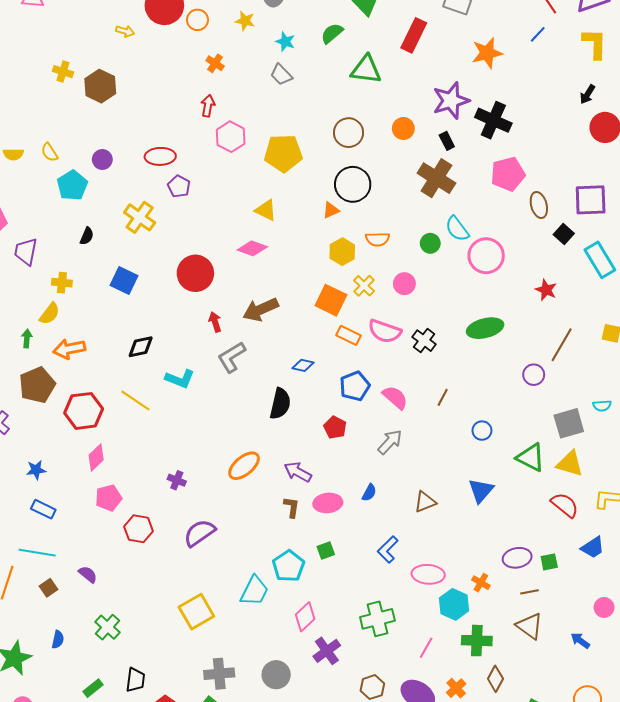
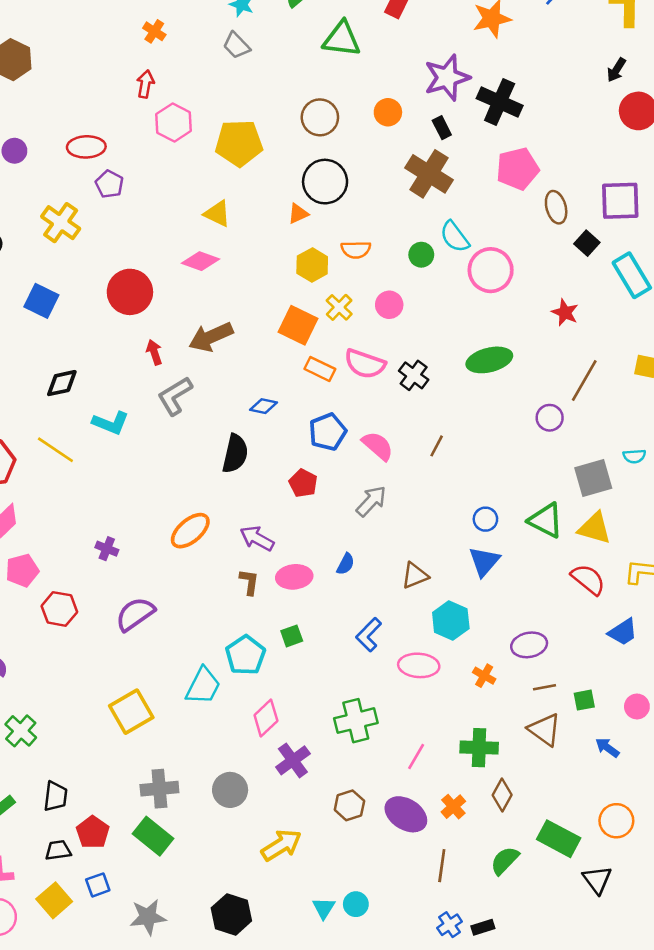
blue circle: (482, 431) -> (485, 519), moved
green square: (549, 562) -> (584, 700), moved
cyan hexagon: (454, 604) -> (451, 620), moved

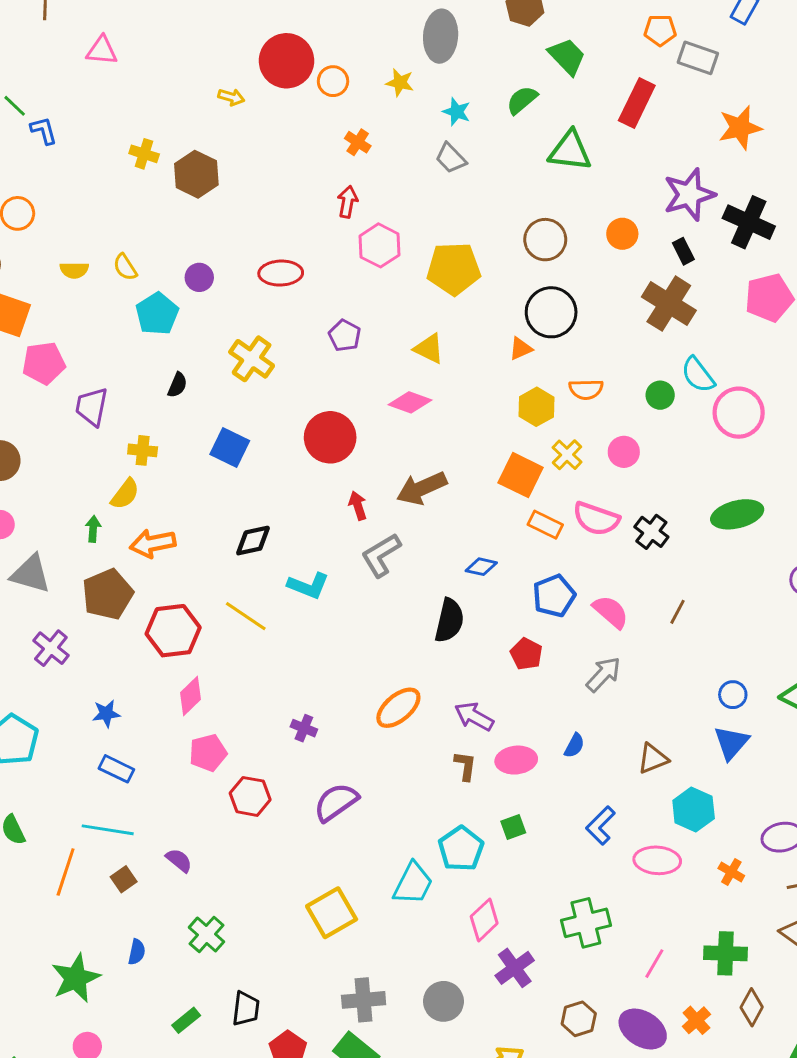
purple pentagon: (109, 184) -> (345, 336), moved

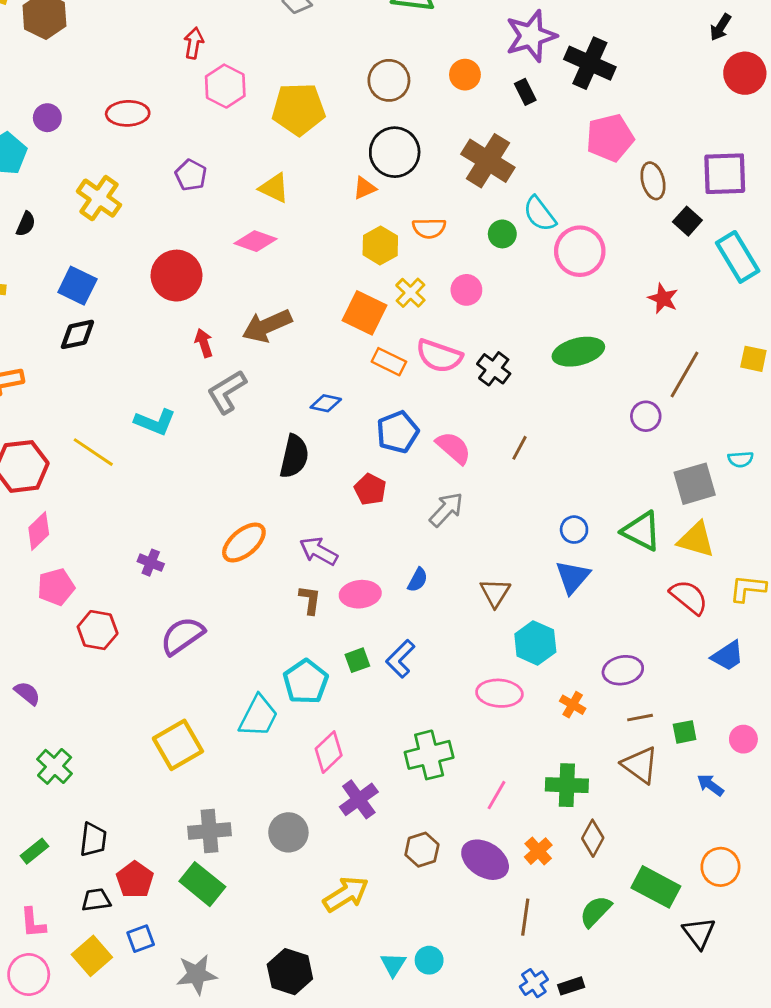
brown cross: (669, 304) -> (488, 161), moved
black diamond: (253, 541) -> (77, 334), moved
brown triangle: (653, 759) -> (495, 593), turned -36
blue L-shape: (601, 825) -> (400, 659), moved

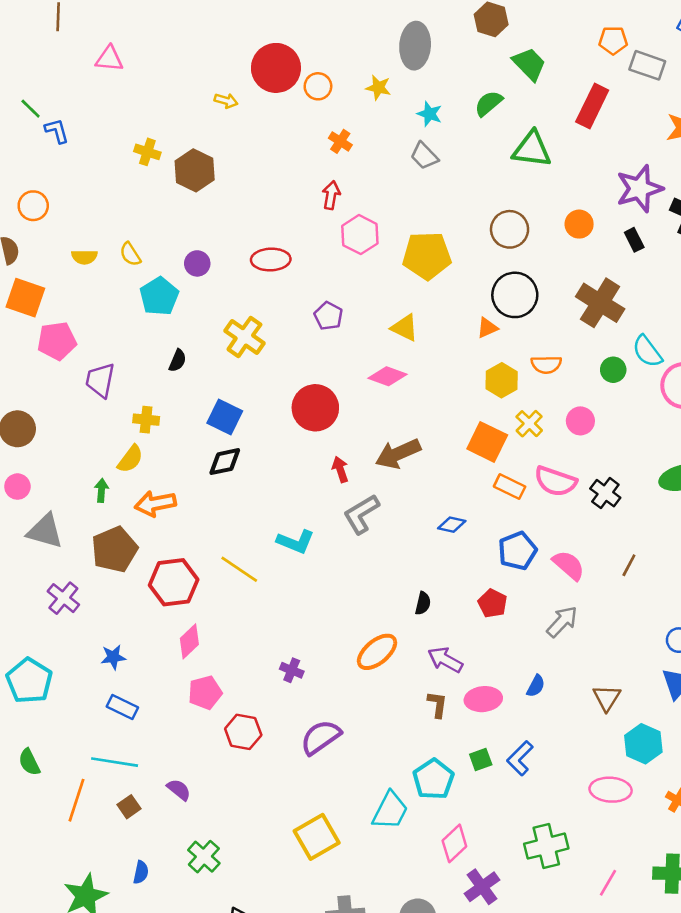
black semicircle: (294, 456) -> (423, 603), moved, size x0.6

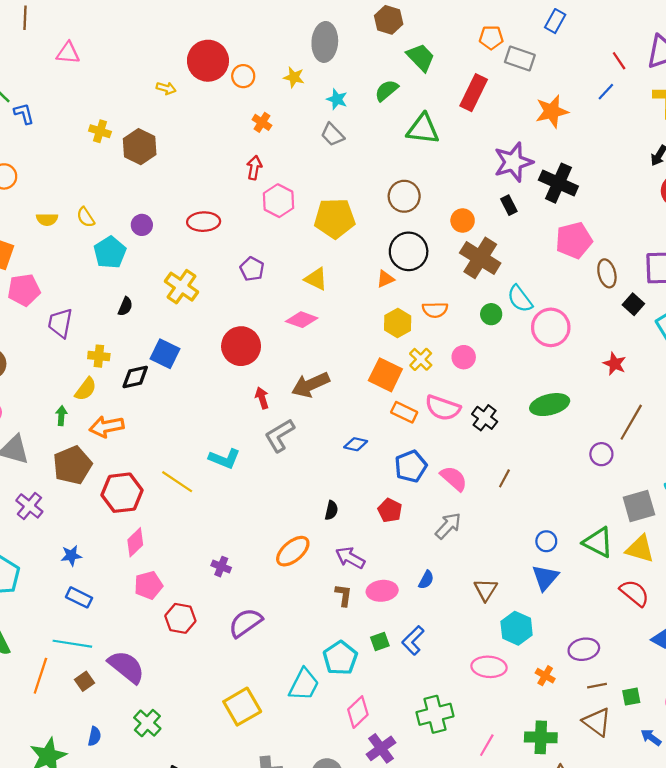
orange circle: (579, 224) -> (463, 221), moved
black diamond: (225, 462) -> (135, 377), moved
purple semicircle: (179, 790) -> (126, 667), size x1.8

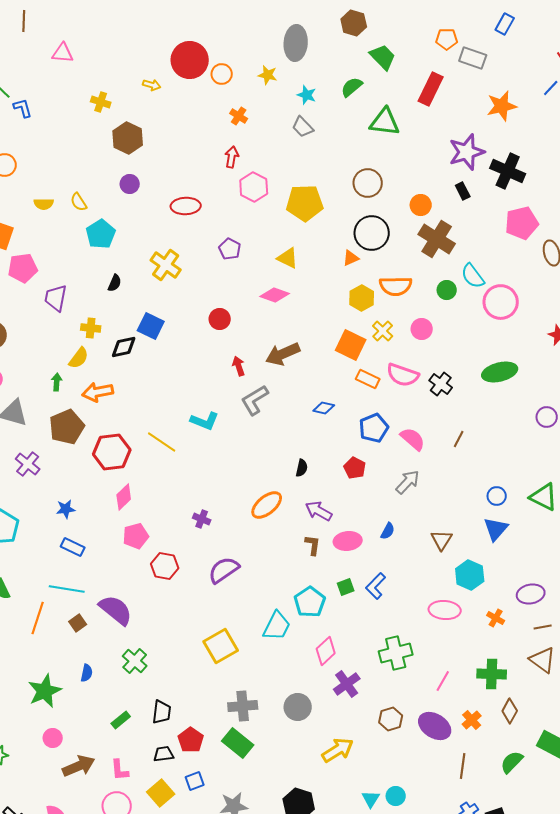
yellow cross: (100, 131) -> (101, 102), moved
purple circle: (142, 225) -> (130, 184), moved
orange semicircle: (435, 310) -> (396, 286), size x1.4
red circle: (241, 346) -> (220, 319), size x0.6

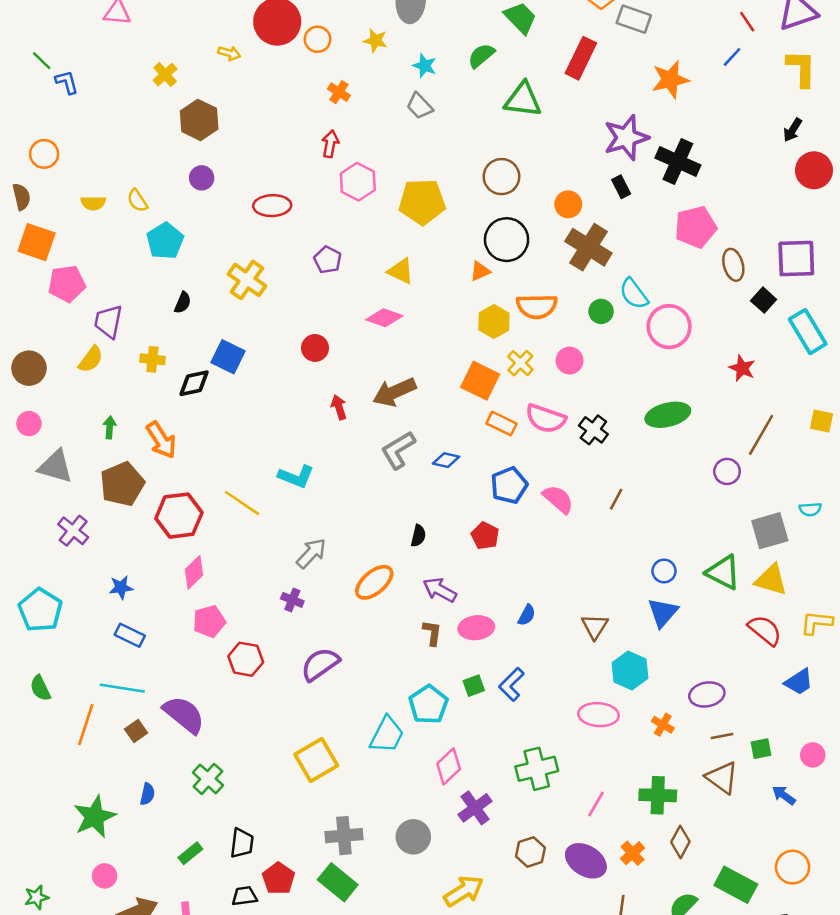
yellow cross: (101, 102) -> (165, 75), turned 30
yellow semicircle: (79, 358) -> (91, 359), moved
orange arrow: (98, 392) -> (161, 440), turned -112
gray L-shape: (255, 400) -> (398, 450), moved
gray arrow: (408, 482) -> (311, 553), moved

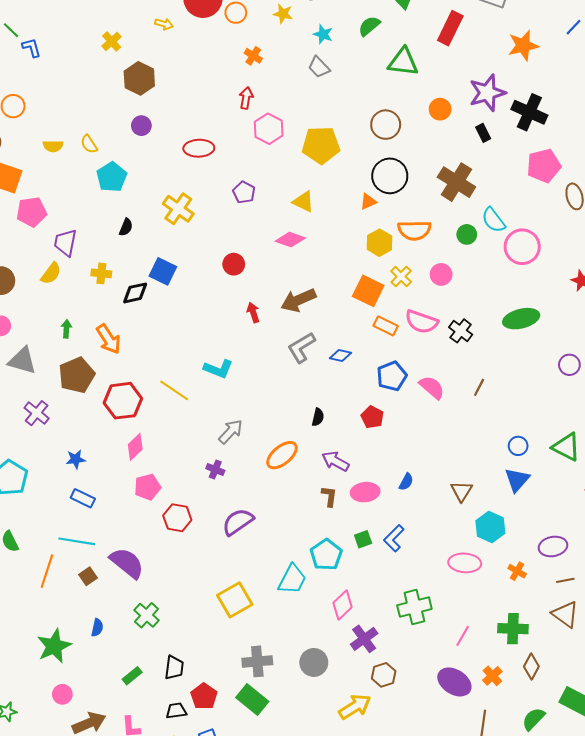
orange circle: (568, 204) -> (440, 109), moved
brown hexagon: (530, 852) -> (384, 675), moved

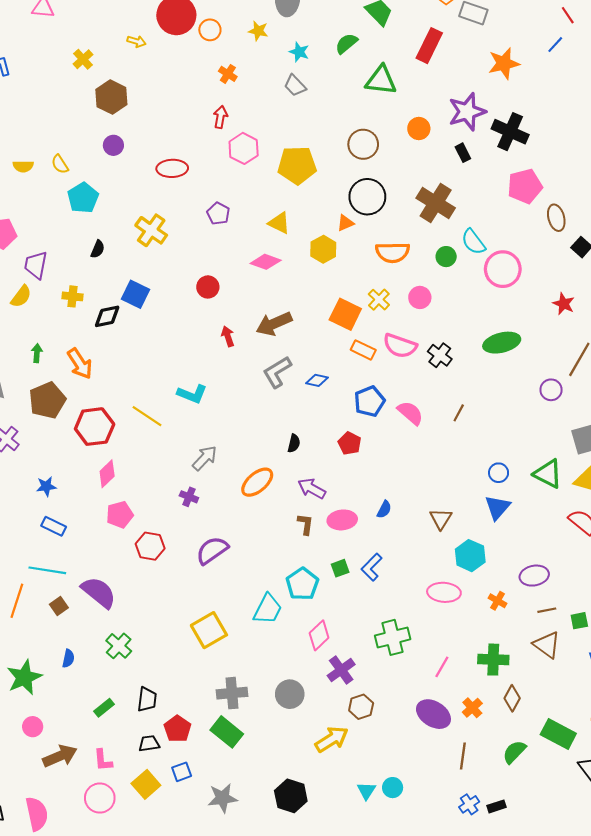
yellow hexagon: (379, 243) -> (323, 249), moved

